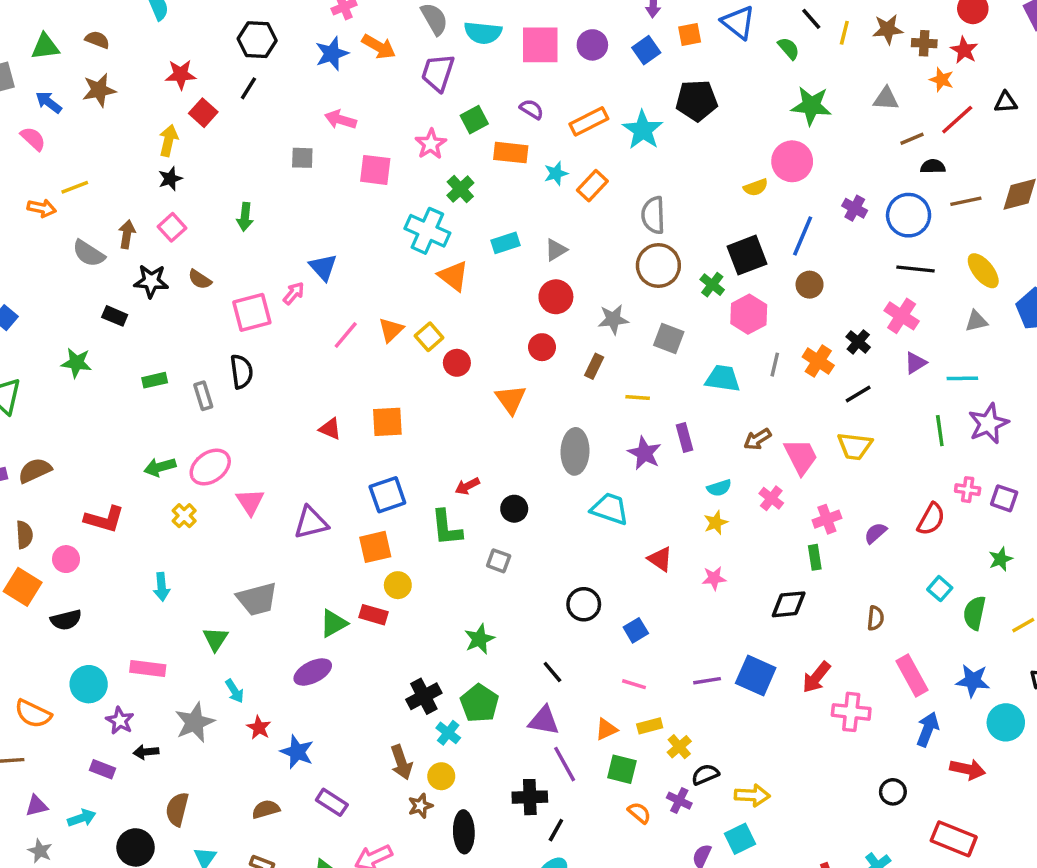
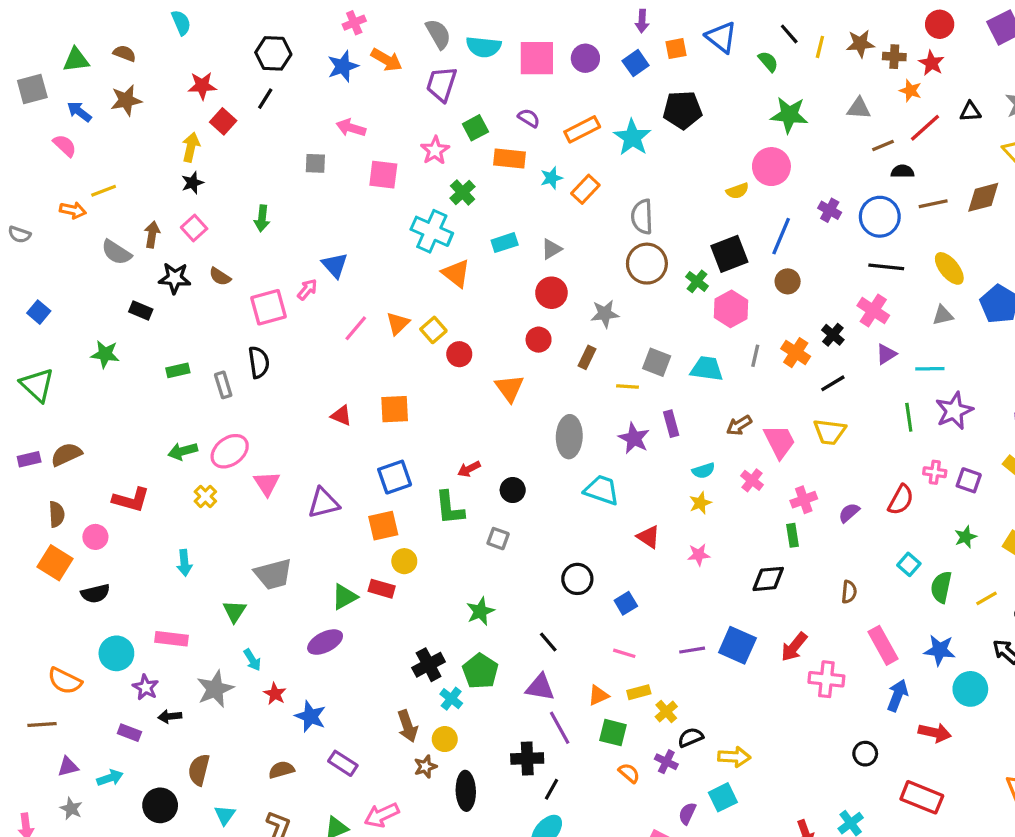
gray square: (669, 338) -> (657, 362), moved

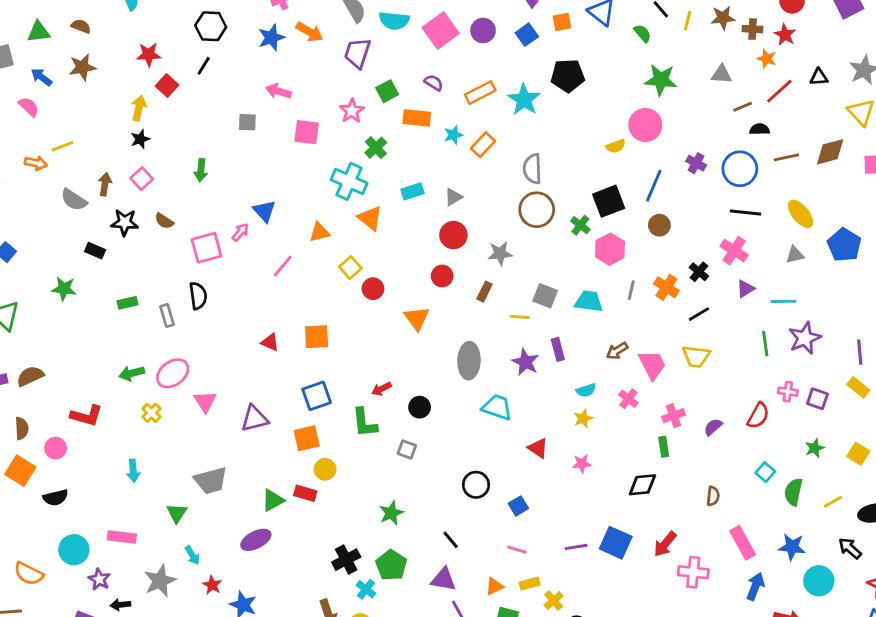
pink square: (537, 58) -> (441, 30), turned -36
orange triangle: (398, 323) -> (319, 232), moved, turned 30

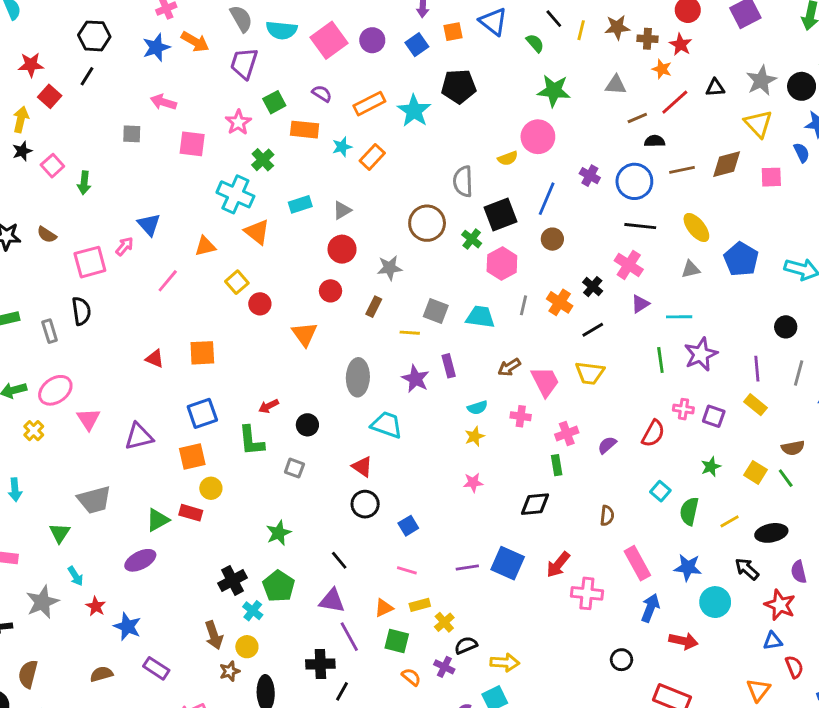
gray semicircle: (532, 169) -> (463, 181), moved
pink square: (142, 179) -> (52, 166), moved
pink cross: (628, 399) -> (521, 416), turned -30
red triangle: (538, 448) -> (362, 467), moved

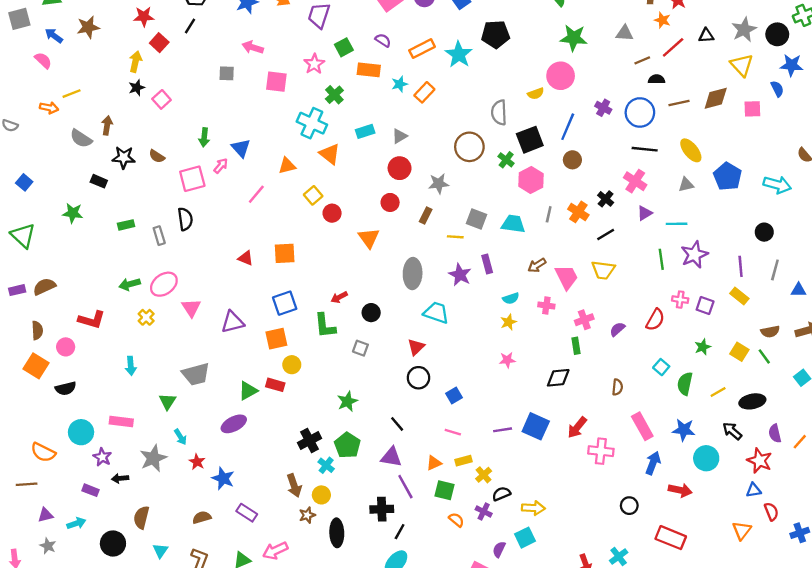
green arrow: (84, 183) -> (204, 137), moved
red triangle: (362, 467) -> (416, 347), turned 42

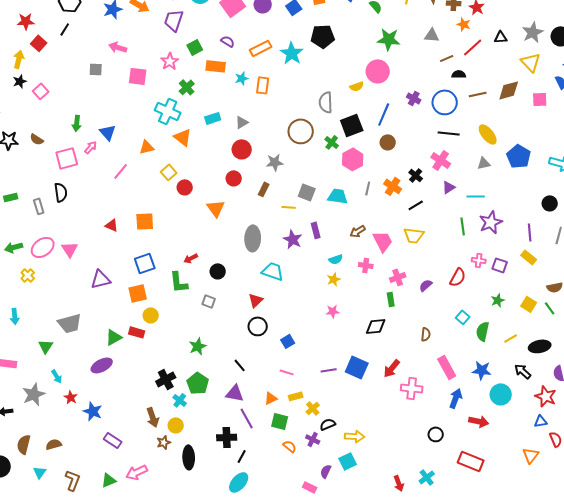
orange rectangle: (424, 92) -> (263, 85), turned -36
pink triangle: (191, 308) -> (70, 249), moved
brown semicircle: (202, 517) -> (54, 444), moved

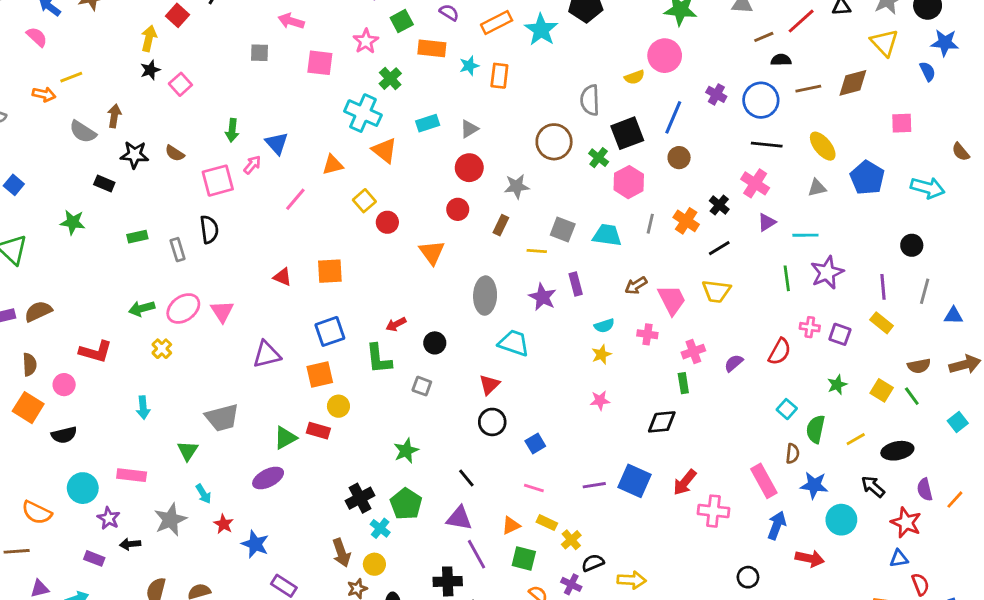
pink square: (540, 99) -> (902, 123), moved
brown semicircle: (426, 334) -> (793, 454), moved
yellow rectangle: (296, 396) -> (547, 523), turned 40

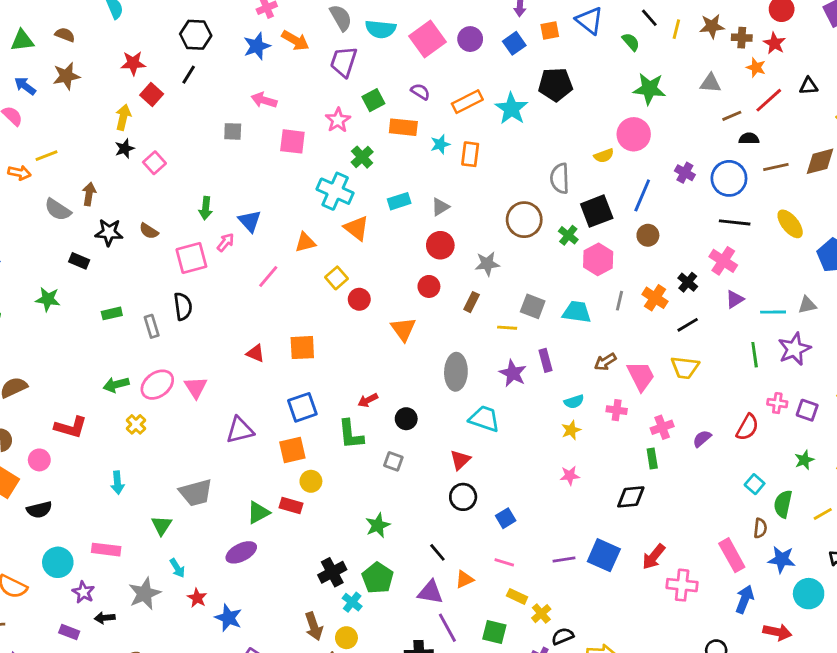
gray triangle: (817, 188) -> (807, 305), moved
orange triangle: (511, 525) -> (464, 579), moved

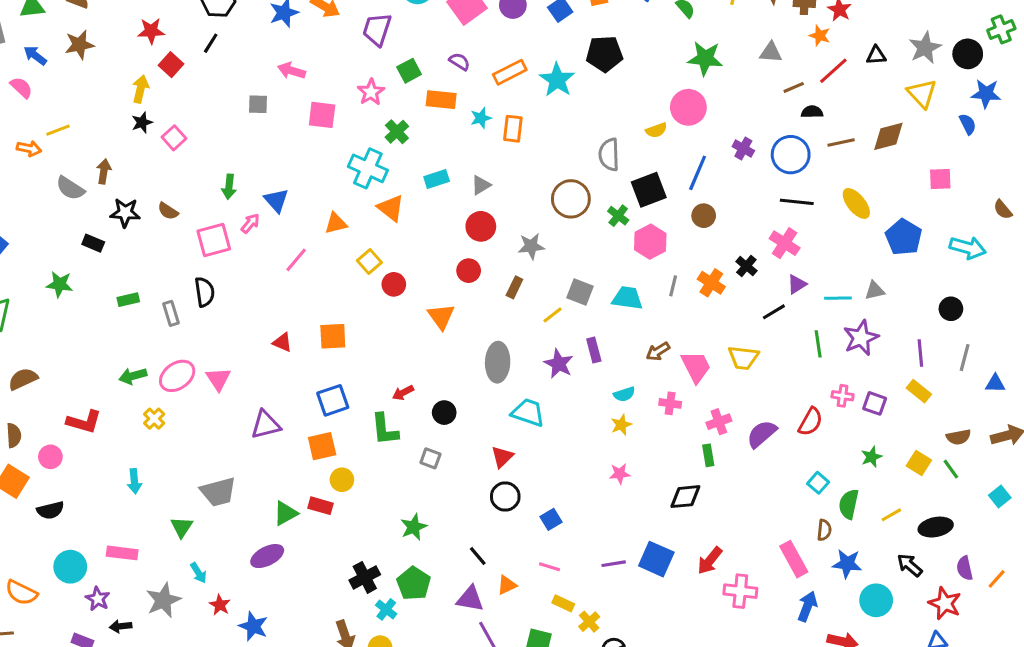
black line: (688, 325) -> (774, 312), moved
yellow line: (507, 328) -> (553, 315), turned -42
purple semicircle: (702, 439) -> (762, 434), size x1.5

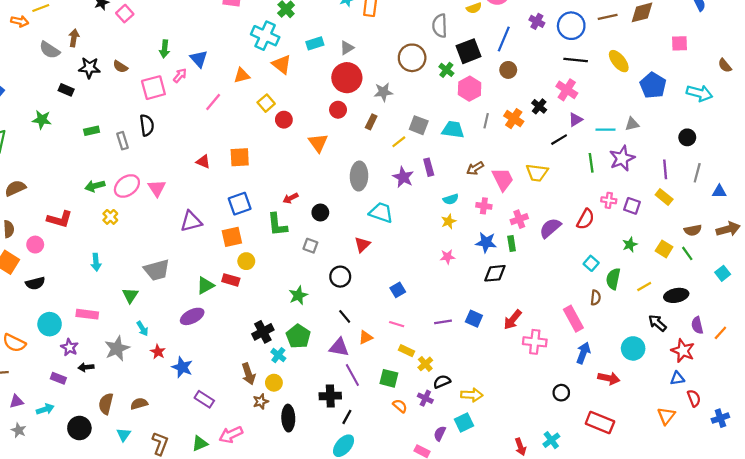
red circle: (481, 226) -> (347, 78), size x1.4
black circle: (505, 497) -> (340, 277), moved
blue square: (656, 559) -> (474, 319), size x0.7
blue star: (847, 564) -> (486, 242), moved

